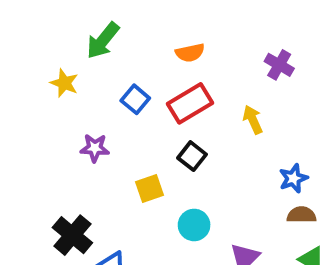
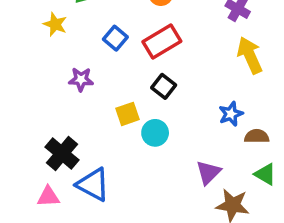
yellow arrow: (253, 120) -> (250, 55), moved, size x1.5
blue star: (293, 178) -> (231, 114), moved
cyan circle: (194, 225) -> (155, 133), moved

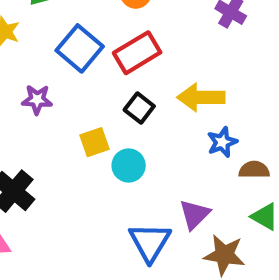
blue square: (115, 38) -> (80, 48), size x1.5
yellow arrow: (250, 55) -> (201, 97), moved, turned -66
blue triangle: (93, 185) -> (150, 242), moved, turned 33

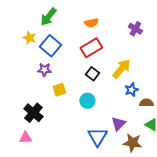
blue square: (80, 48) -> (50, 46), moved
yellow arrow: (201, 97) -> (121, 69), turned 130
yellow square: (95, 142) -> (59, 90), moved

